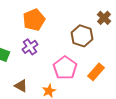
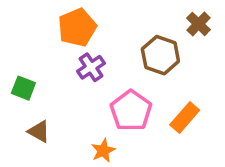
purple cross: (30, 47) -> (91, 67), moved
brown triangle: (21, 86) -> (39, 131), moved

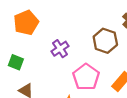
orange pentagon: (77, 27) -> (26, 23), moved

